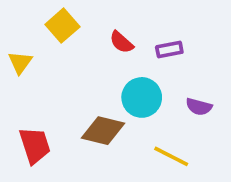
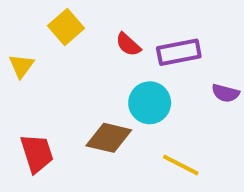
purple rectangle: (169, 50) -> (179, 52), size x1.5
purple semicircle: (199, 107) -> (225, 93), moved

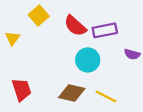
red semicircle: (128, 44) -> (75, 26), size x1.5
brown diamond: (109, 138) -> (72, 93), moved

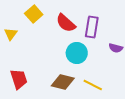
purple rectangle: (105, 30) -> (92, 27), turned -70

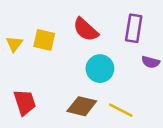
yellow square: (34, 14) -> (44, 40), moved, turned -36
purple rectangle: (92, 27) -> (134, 28), moved

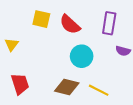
yellow square: (44, 40) -> (41, 19), moved
yellow triangle: (14, 44) -> (12, 45), moved

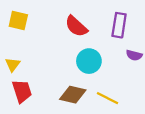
yellow square: (41, 19) -> (18, 21), moved
yellow triangle: (12, 45) -> (13, 65), moved

